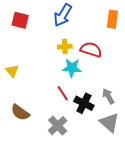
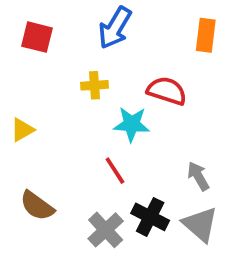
yellow cross: (65, 47) -> (94, 85), moved
yellow triangle: (12, 71) -> (22, 130), turned 40
black cross: (84, 103) -> (150, 217), moved

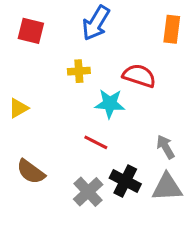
red line: (115, 171) -> (96, 142), turned -30
gray triangle: (200, 224) -> (167, 187), turned -44

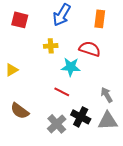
orange rectangle: (172, 29) -> (100, 19), moved

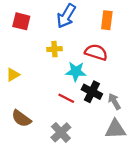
black cross: (81, 117) -> (92, 92), moved

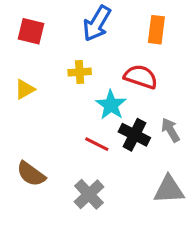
cyan star: (76, 71) -> (111, 105), turned 30
yellow triangle: (13, 75) -> (25, 89), moved
gray arrow: (114, 101) -> (171, 130), moved

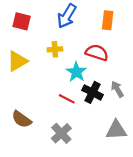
yellow triangle: (25, 89) -> (17, 61), size x1.5

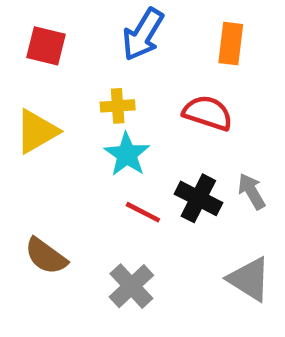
cyan star: (76, 72) -> (127, 154), moved
gray triangle: (116, 130) -> (249, 279), turned 35

